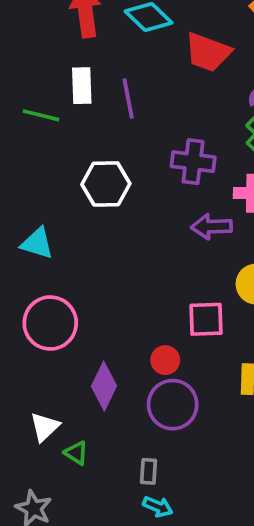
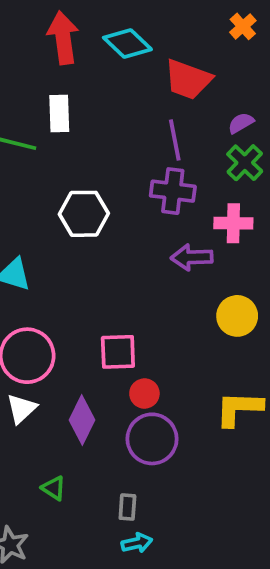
purple line: (128, 99) -> (175, 140), moved
pink square: (206, 319) -> (118, 352), moved
white triangle: (45, 427) -> (21, 409), moved
cyan arrow: (158, 507) -> (137, 543), turned -36

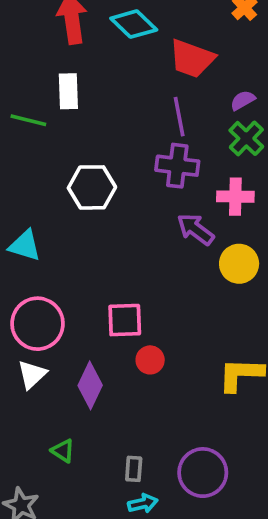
purple arrow: (192, 257) -> (195, 229), turned 39
yellow circle: (237, 316) -> (239, 264), moved
purple circle: (152, 439) -> (203, 473), moved

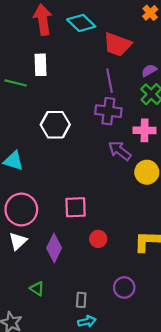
red circle: (150, 360) -> (98, 239), moved
purple circle: (203, 473) -> (124, 287), moved, size x0.7

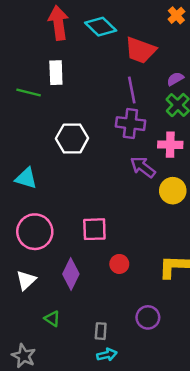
white triangle: (18, 241) -> (26, 280), moved

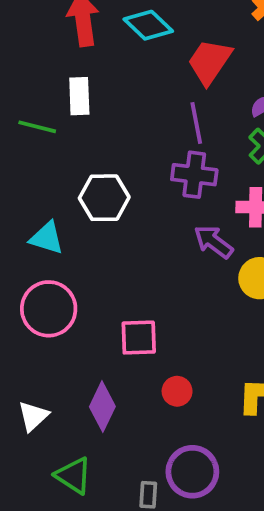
red trapezoid: (140, 50) -> (210, 62), turned 104
cyan triangle: (26, 178) -> (47, 238), moved
pink circle: (35, 232) -> (49, 309), moved
purple circle: (148, 317) -> (192, 472), moved, size x1.4
green triangle: (52, 319) -> (74, 476), size x1.5

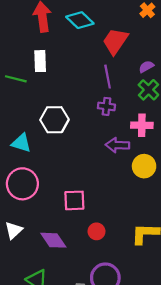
purple cross: (194, 175) -> (106, 106), size x0.7
purple arrow: (213, 242) -> (118, 145), turned -35
purple diamond: (102, 407) -> (53, 240), turned -60
white triangle: (33, 416) -> (14, 230), moved

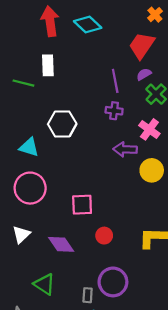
red trapezoid: (115, 41) -> (142, 46), moved
purple semicircle: (146, 67) -> (144, 74), moved
pink cross: (142, 125) -> (149, 129), turned 35

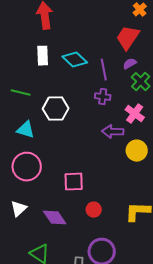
cyan diamond: (88, 25) -> (75, 60), moved
green line: (23, 83) -> (21, 93), moved

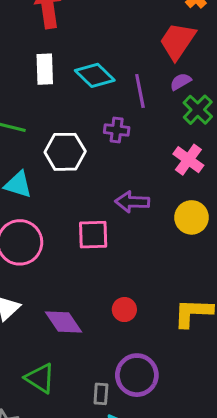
purple cross: (103, 97) -> (117, 130), moved
purple arrow: (113, 132) -> (132, 202), moved
pink square: (74, 182) -> (93, 235), moved

